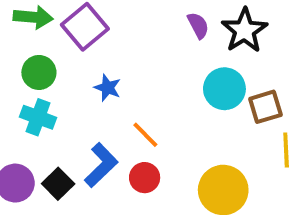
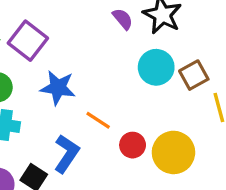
blue star: (108, 88) -> (58, 88), size x1.5
red circle: (145, 178) -> (133, 145), moved

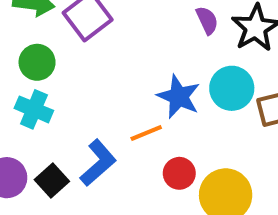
blue star: (58, 88) -> (179, 97), moved
orange line: (98, 120) -> (146, 133), turned -70

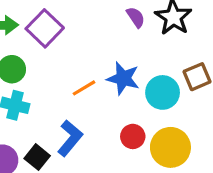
cyan circle: (232, 88) -> (163, 92), moved
orange line: (146, 133) -> (84, 88), moved

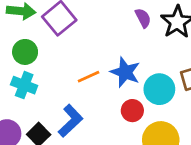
red circle: (133, 136) -> (132, 111), moved

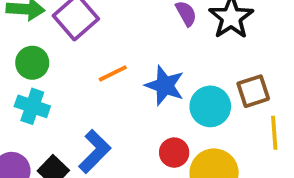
orange line: (89, 77) -> (113, 73), moved
red circle: (132, 111) -> (174, 153), moved

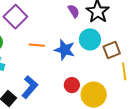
orange line: (113, 73) -> (37, 45), turned 35
cyan circle: (210, 106) -> (90, 39), moved

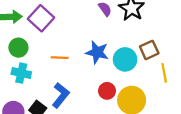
cyan circle: (90, 39) -> (125, 59), moved
orange line: (37, 45) -> (60, 58), moved

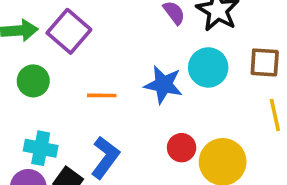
brown square: (149, 50) -> (265, 62), moved, turned 30
cyan circle: (125, 59) -> (208, 67), moved
cyan cross: (21, 73) -> (41, 148), moved

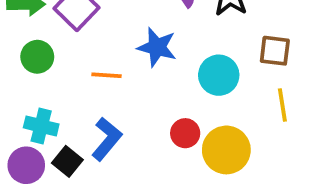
cyan circle: (208, 67) -> (219, 75), moved
blue star: (163, 85) -> (157, 47), moved

